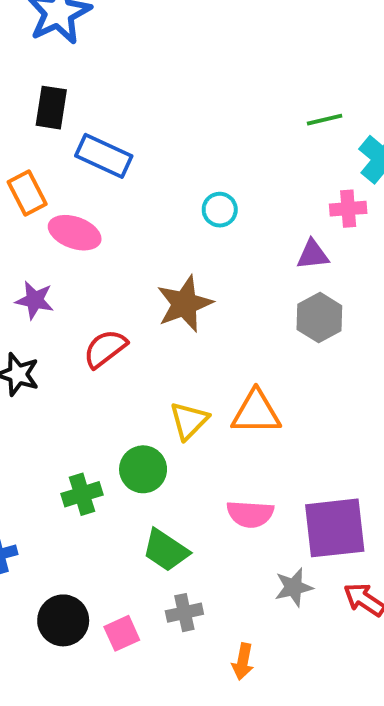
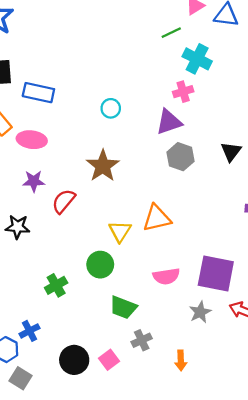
green line: (325, 120) -> (171, 33), moved
purple triangle: (313, 255) -> (169, 122), size x1.4
purple star: (35, 300) -> (34, 181), moved
green cross: (82, 494) -> (56, 285), moved
purple square: (335, 528) -> (216, 273), turned 30

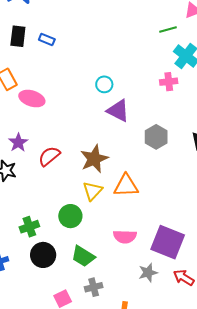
blue rectangle: (38, 93) -> (47, 40), moved, size x0.6
purple triangle: (169, 122) -> (118, 111), moved, turned 35
brown star: (103, 166) -> (94, 159), moved
purple star: (34, 181) -> (18, 143), moved, turned 30
black circle: (74, 360) -> (43, 255), moved

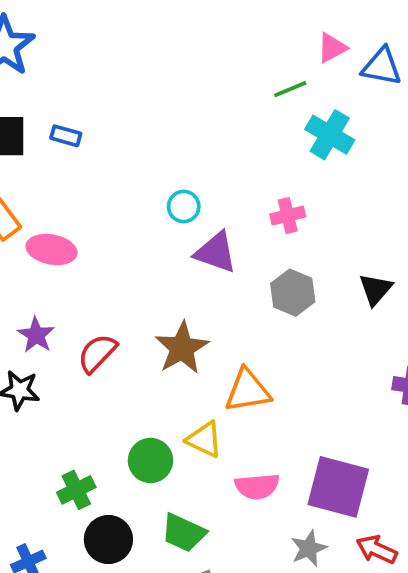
pink cross: (169, 82) -> (288, 216), moved
yellow triangle: (93, 191) -> (204, 439), moved, turned -40

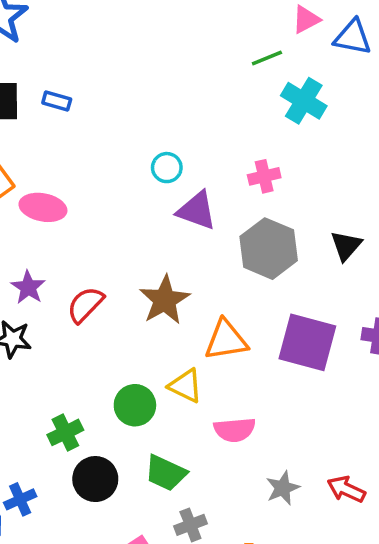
gray hexagon: (293, 293) -> (269, 249), size x1.4
purple square: (338, 487) -> (307, 342), moved

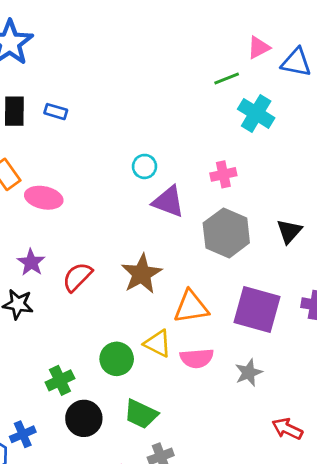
pink semicircle: (235, 430) -> (197, 358), moved
gray star: (283, 488) -> (249, 373), moved

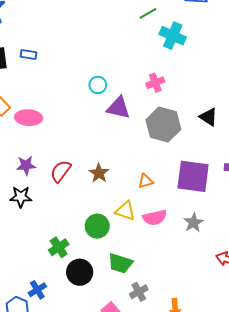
black triangle: (289, 231) -> (208, 117), turned -30
purple star: (31, 262) -> (26, 165), turned -30
brown star: (142, 274) -> (99, 173), moved, size x0.7
orange triangle: (191, 307) -> (145, 181), size x0.6

